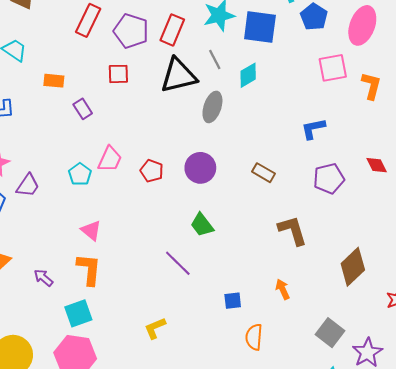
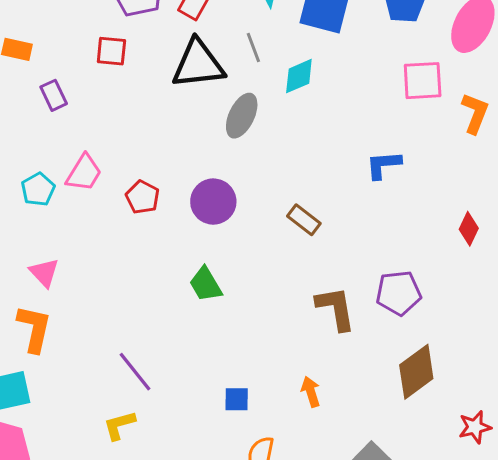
red diamond: (377, 165) -> (469, 229), turned 45
purple pentagon: (329, 179) -> (399, 293), moved
purple line: (178, 263) -> (135, 372), moved

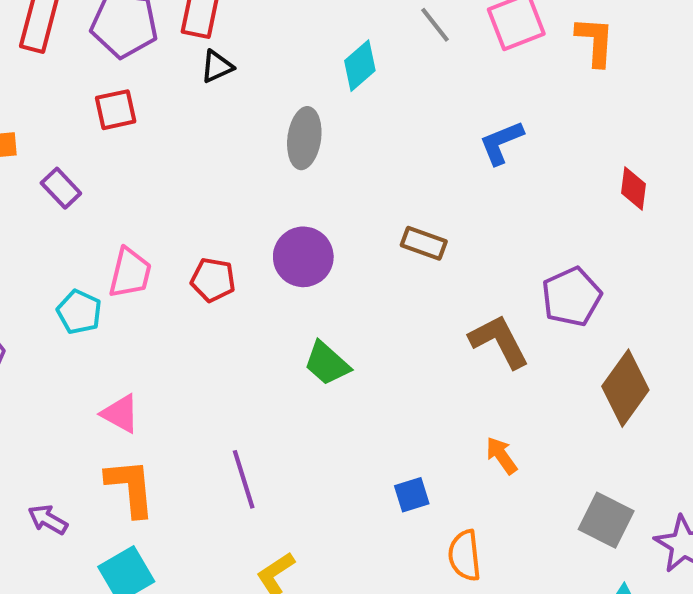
gray line: (253, 47) -> (435, 25), moved
black triangle: (198, 64) -> (217, 67), moved, size x0.5
purple line: (135, 372) -> (244, 479), moved, turned 39

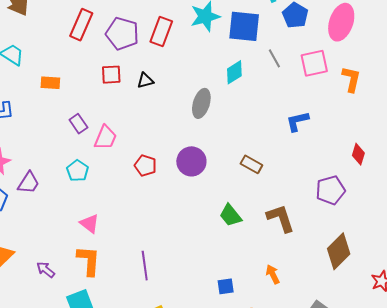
black triangle: (217, 67) -> (145, 81), moved
purple rectangle: (61, 188) -> (78, 124), moved
pink trapezoid: (130, 273) -> (105, 138), moved
purple pentagon: (572, 297) -> (331, 190), moved
green trapezoid: (327, 363) -> (231, 215), moved

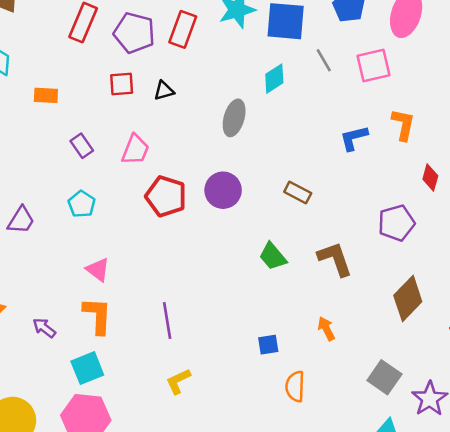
orange L-shape: (351, 79) -> (403, 125), moved
pink trapezoid: (105, 138) -> (135, 150), moved
red pentagon: (145, 166) -> (166, 196), size x1.5

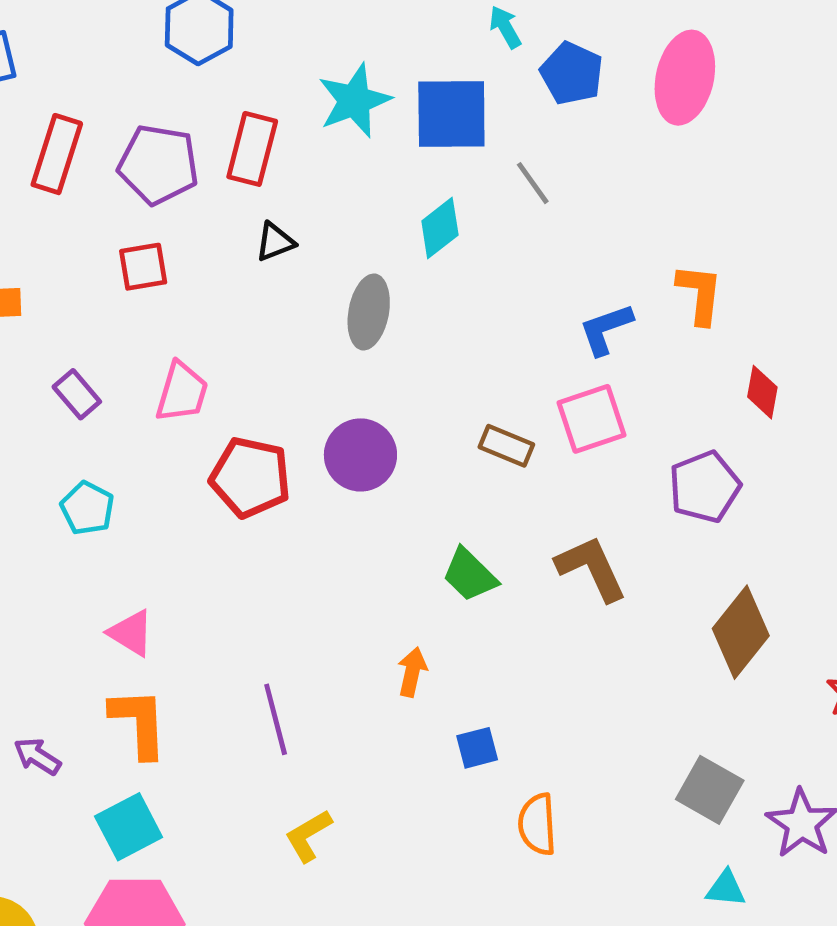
pink square: (374, 66) -> (592, 419), moved
black triangle: (164, 91) -> (275, 242), moved
orange arrow: (326, 329) -> (412, 672), moved, turned 45

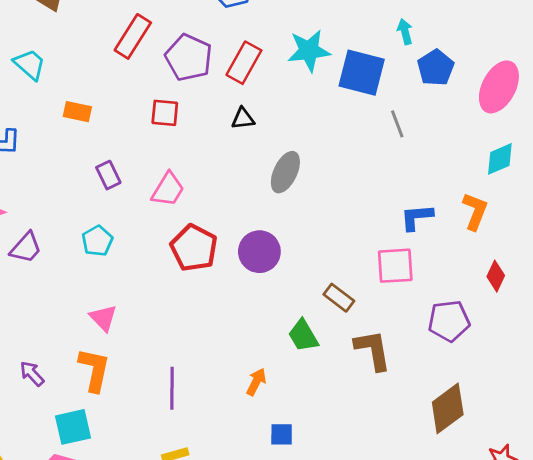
cyan diamond: (440, 228) -> (500, 159), moved
brown rectangle: (506, 446) -> (339, 298), moved

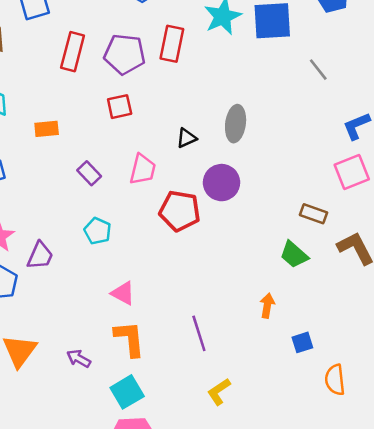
black triangle: (243, 119) -> (186, 138), moved
gray line: (397, 124) -> (318, 70), moved
purple circle: (259, 252) -> (222, 183), moved

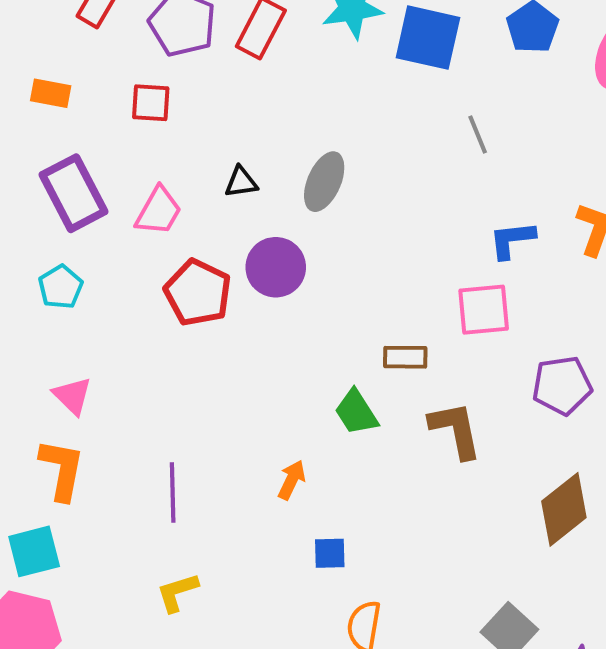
orange rectangle: (47, 129) -> (51, 93), moved
purple rectangle: (89, 173) -> (73, 193), size x1.8
brown rectangle: (313, 214) -> (405, 357), turned -35

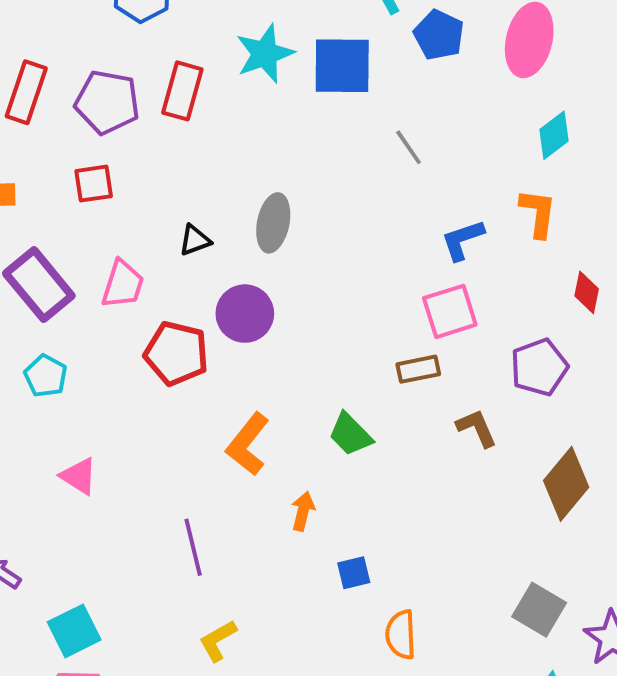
brown rectangle: (405, 357) -> (418, 369), moved
brown L-shape: (456, 430) -> (477, 428), moved, size x0.7
orange L-shape: (62, 469) -> (248, 444), moved, turned -140

